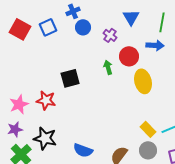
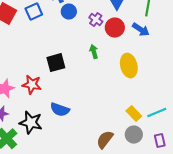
blue arrow: (155, 45) -> (141, 30), turned 30
red circle: (129, 56) -> (115, 28), moved
blue semicircle: (83, 150) -> (60, 110), moved

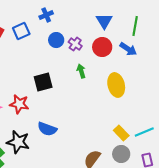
blue circle: (69, 12) -> (56, 40), moved
purple cross: (96, 20) -> (75, 44), moved

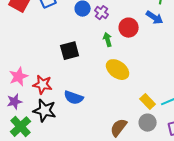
red circle: (102, 47) -> (129, 28), moved
yellow ellipse: (116, 85) -> (118, 70), moved, turned -40
red star: (19, 104) -> (43, 85), moved

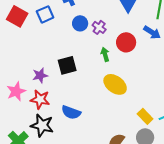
purple star: (15, 102) -> (40, 75), moved

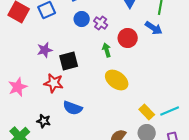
purple star: (40, 75) -> (45, 50), moved
red star: (40, 99) -> (54, 83), moved
black star: (42, 125) -> (44, 121), size x0.6

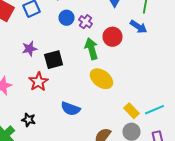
green arrow: (107, 50) -> (92, 49), size x1.5
red star: (54, 83) -> (38, 82), turned 30
blue semicircle: (73, 108) -> (70, 109), moved

